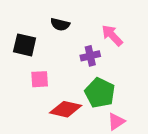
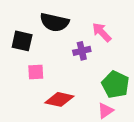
black semicircle: (60, 24) -> (54, 22), size x1.6
green pentagon: (100, 93) -> (115, 84), moved

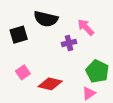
black square: (22, 41) -> (19, 35), turned -30
pink square: (36, 72) -> (23, 72), moved, turned -32

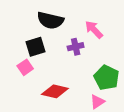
black square: (19, 35) -> (36, 47), moved
pink square: (23, 72) -> (25, 67), moved

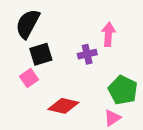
black semicircle: (50, 20) -> (28, 24), moved, turned 105
pink arrow: (94, 30) -> (108, 34), turned 48

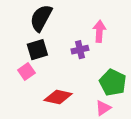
black semicircle: (28, 24) -> (41, 18), moved

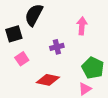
black square: (37, 50) -> (14, 34), moved
purple cross: (80, 50) -> (57, 47), moved

